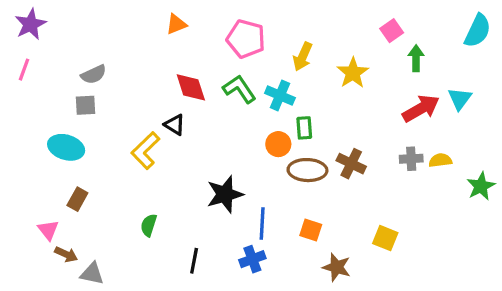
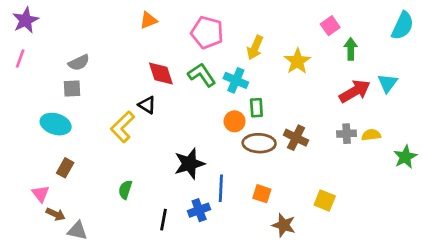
blue cross: (252, 259) -> (199, 210), moved

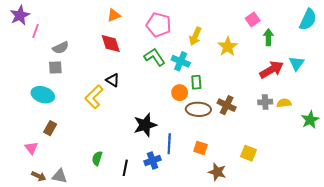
pink line: (20, 58) -> (36, 31), moved
red diamond: (161, 74) -> (111, 44), moved
green semicircle: (125, 190) -> (97, 158), moved
brown arrow: (56, 214) -> (39, 176), moved

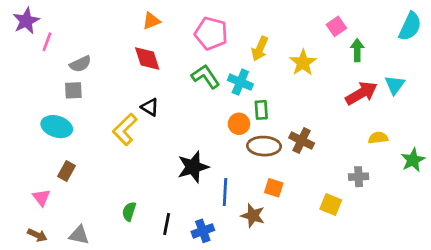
gray cross: (265, 102) -> (359, 177), moved
orange square: (200, 148) -> (274, 188), moved
blue cross: (152, 160) -> (203, 231), moved
brown star: (217, 172) -> (253, 216), moved
brown arrow: (39, 176) -> (37, 235), moved

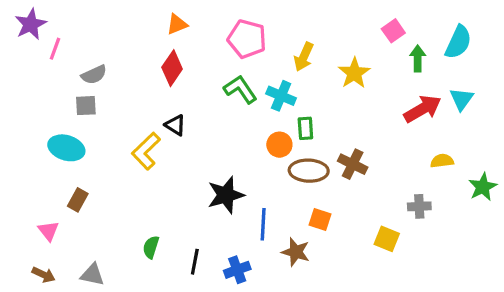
cyan semicircle: (410, 26) -> (458, 42), moved
red diamond: (147, 58) -> (172, 68), turned 52

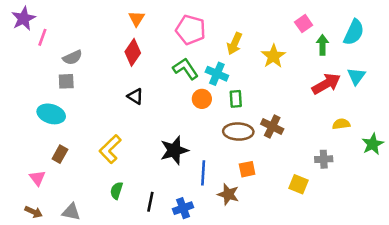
orange triangle: (177, 24) -> (137, 18), turned -36
orange circle: (279, 145) -> (202, 99), moved
yellow L-shape: (146, 151) -> (110, 149), moved
orange square: (320, 219) -> (247, 169), turned -30

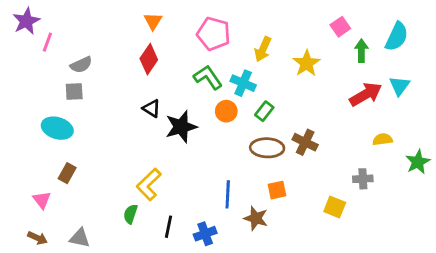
green rectangle: (236, 99) -> (264, 111), turned 42
yellow L-shape: (110, 149) -> (149, 184), moved
black star: (174, 150) -> (181, 127), moved

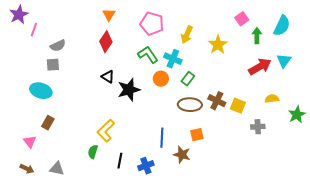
yellow square: (335, 207) -> (238, 106), moved

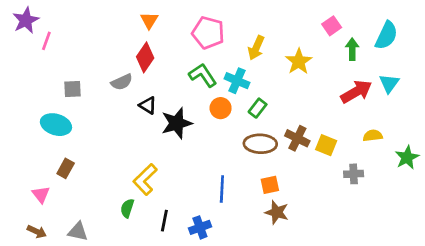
gray semicircle: (58, 46) -> (122, 82), moved
brown star: (182, 155) -> (277, 212), moved

